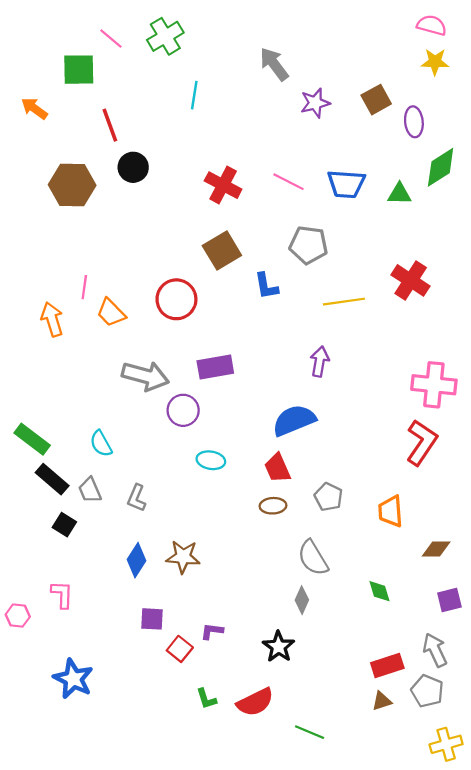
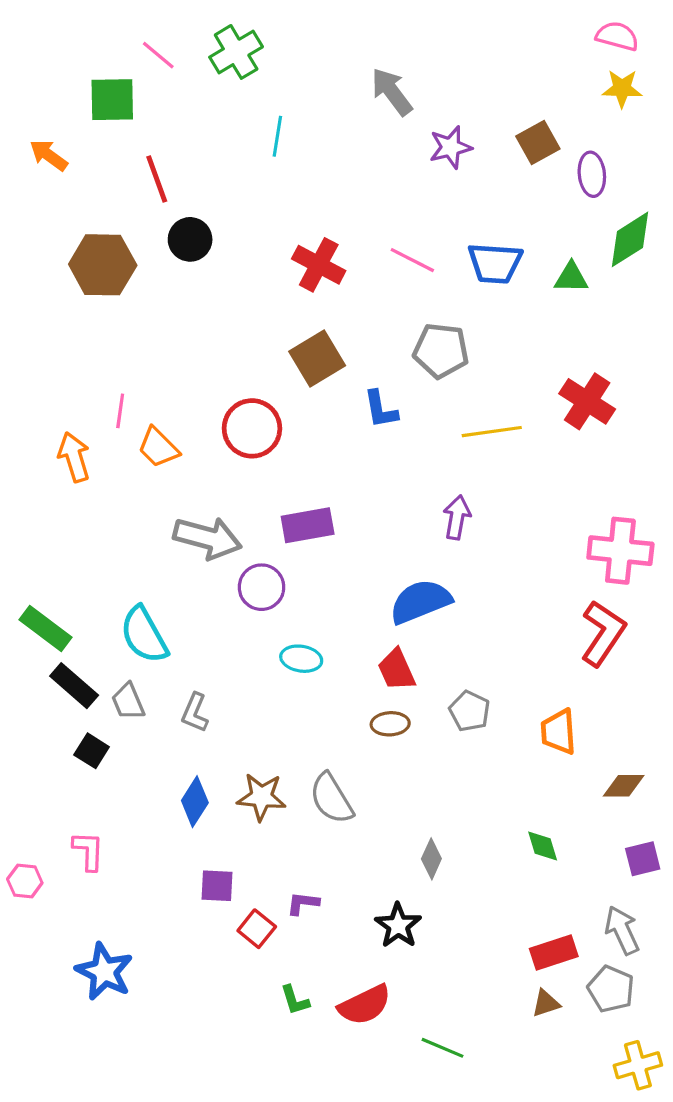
cyan semicircle: (101, 444) -> (144, 635), size x1.5
gray semicircle: (313, 558) -> (331, 798), moved

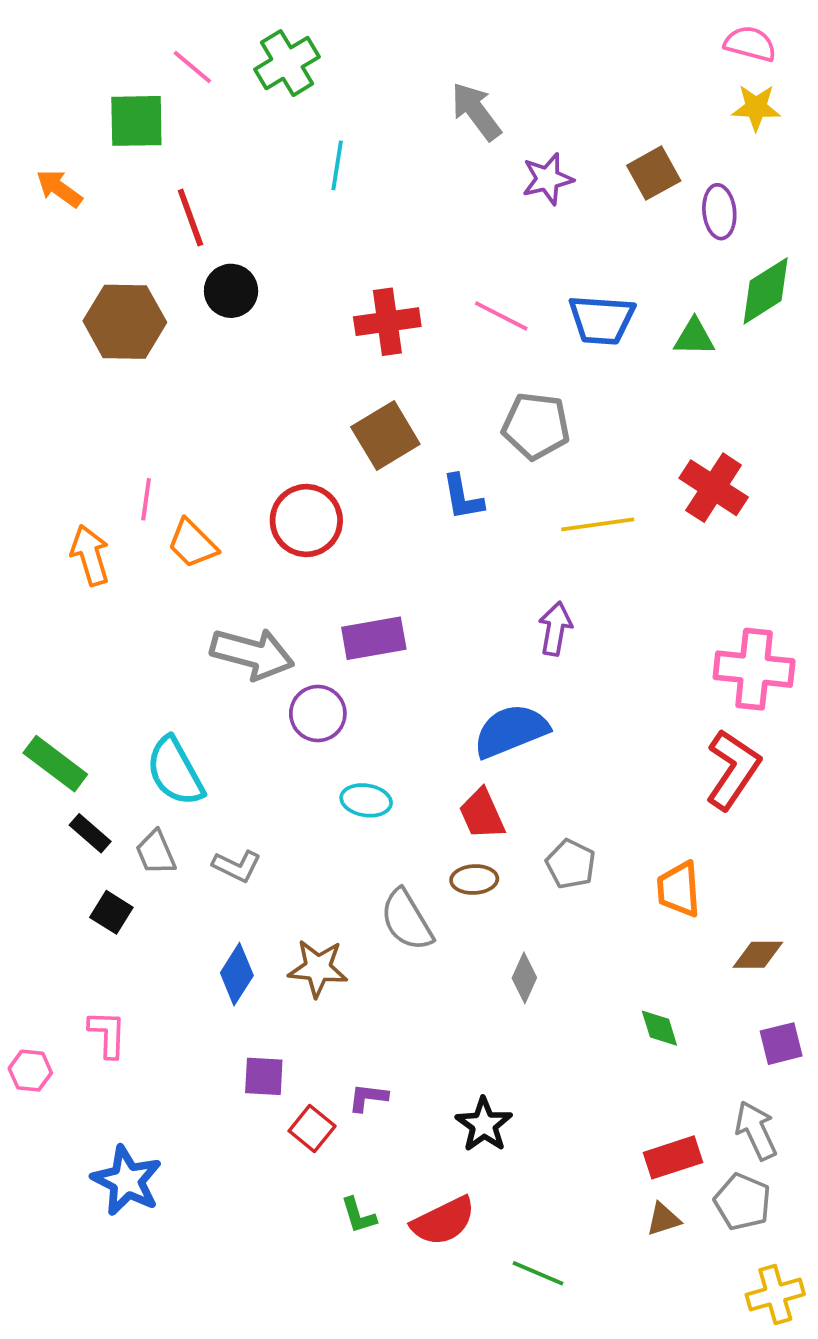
red cross: (319, 265) -> (387, 322), turned -36
black rectangle: (74, 686) -> (90, 833), size x0.7
gray L-shape: (195, 713) -> (237, 866), turned -87
gray semicircle: (331, 798) -> (407, 920), moved
gray diamond: (431, 859) -> (524, 978), moved

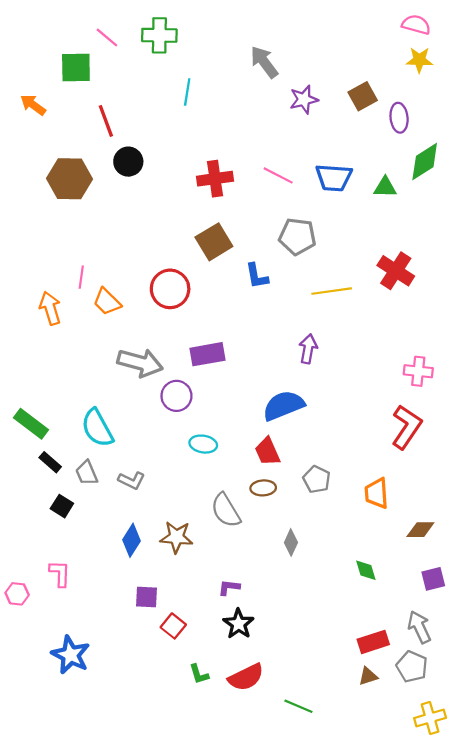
green cross: (287, 63) -> (159, 35), turned 32
pink cross: (754, 669) -> (418, 371), size x0.7
purple L-shape: (368, 1098) -> (229, 587), moved
black star: (484, 1125) -> (239, 624), moved

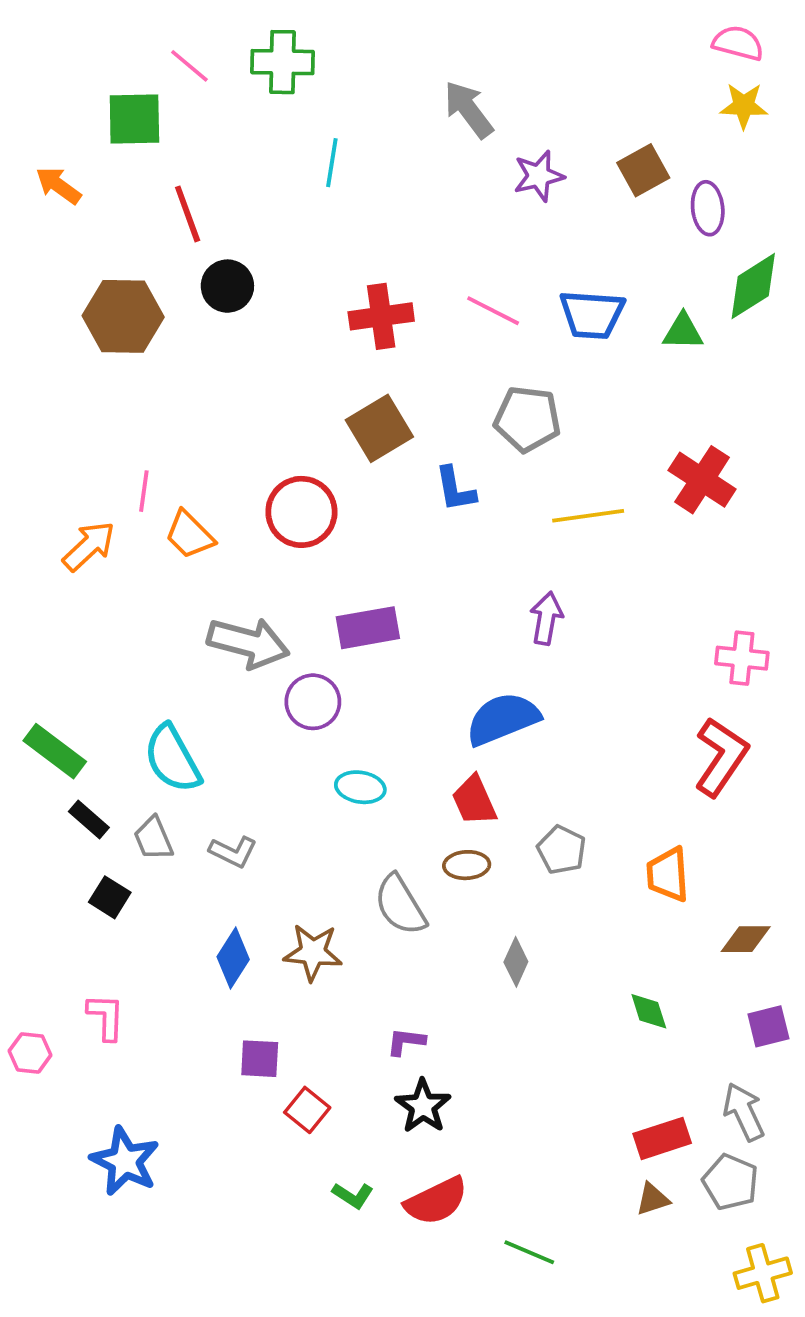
orange arrow: (50, 308) -> (89, 546), turned 64
green L-shape: (199, 674) -> (353, 1195), turned -40

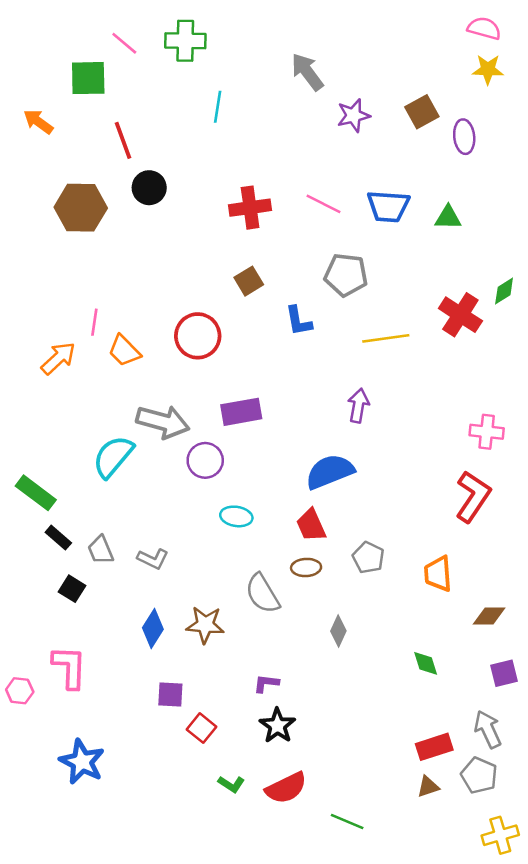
green diamond: (753, 286) -> (504, 291), moved, size x0.6
brown square: (379, 428) -> (249, 281), size x0.7
cyan semicircle: (172, 759) -> (113, 457), moved, turned 69
pink L-shape: (106, 1017) -> (69, 667), size x1.4

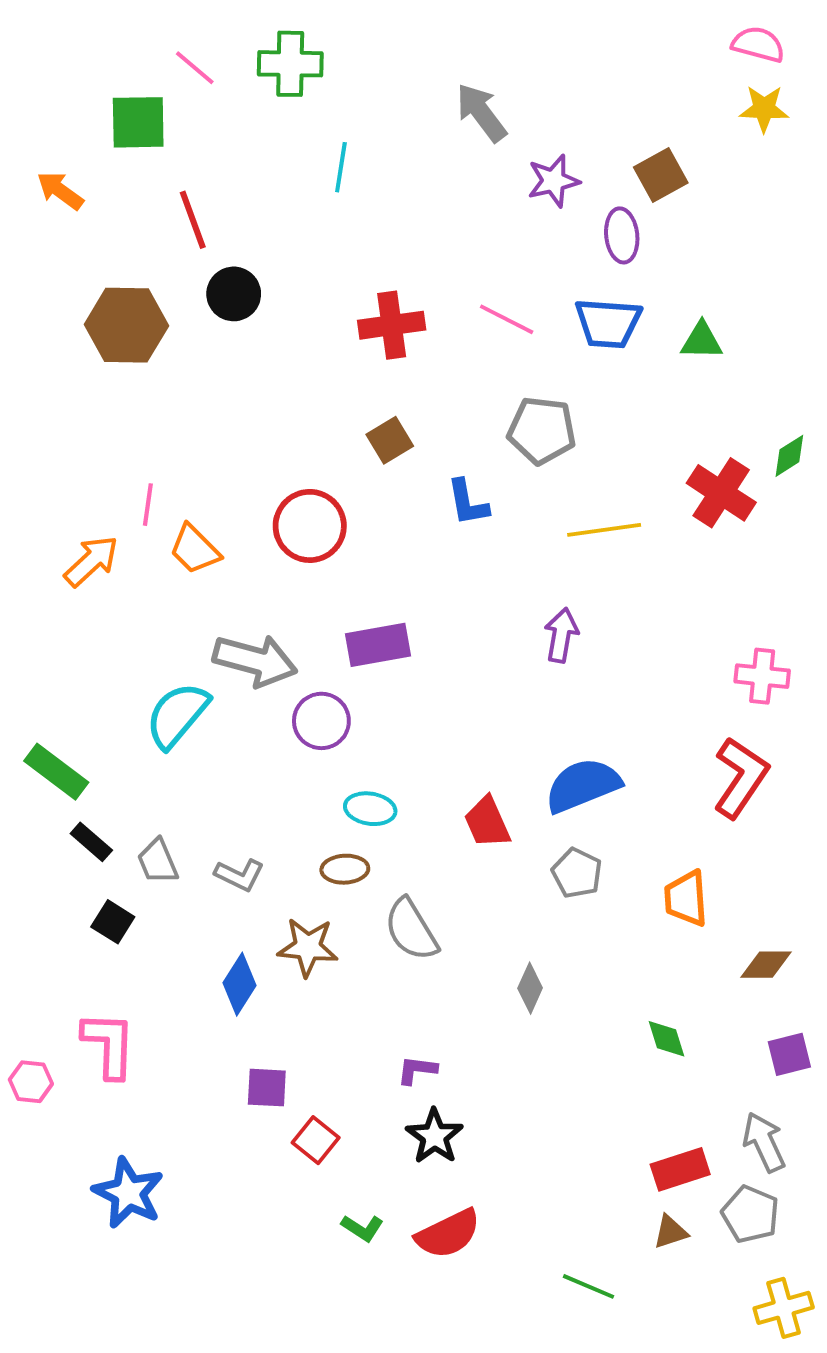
purple ellipse: (464, 137) -> (622, 235), moved
blue semicircle: (330, 472) -> (583, 785), moved
brown ellipse: (306, 567) -> (345, 869), moved
brown star: (205, 625) -> (308, 947), moved
green line: (347, 821) -> (589, 1286), moved

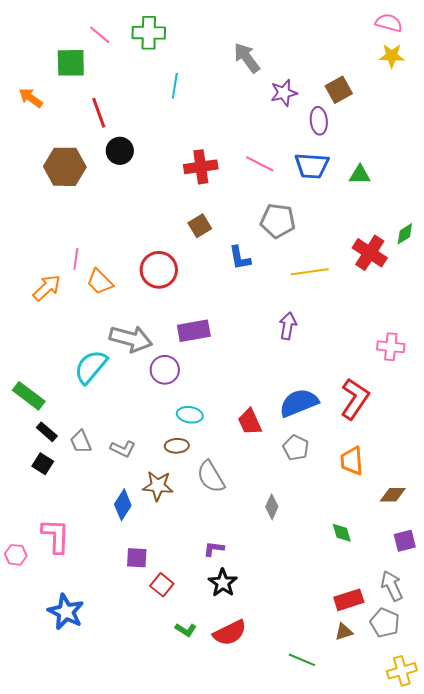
red L-shape: (741, 778) -> (355, 399), moved
black square: (113, 922) -> (43, 464), moved

